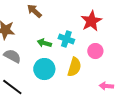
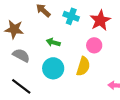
cyan cross: (66, 39) -> (71, 16), moved
pink circle: (95, 51) -> (94, 45), moved

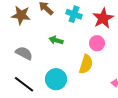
brown star: (14, 29) -> (21, 15), moved
cyan circle: (53, 68) -> (56, 79), moved

